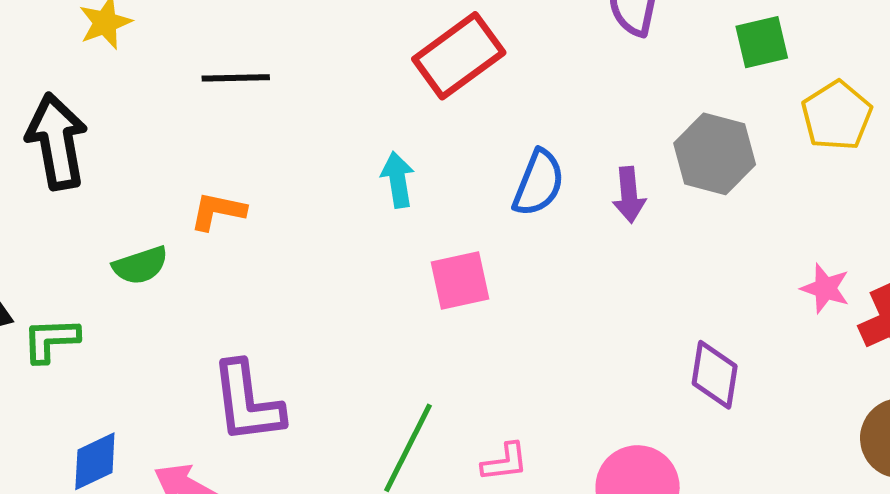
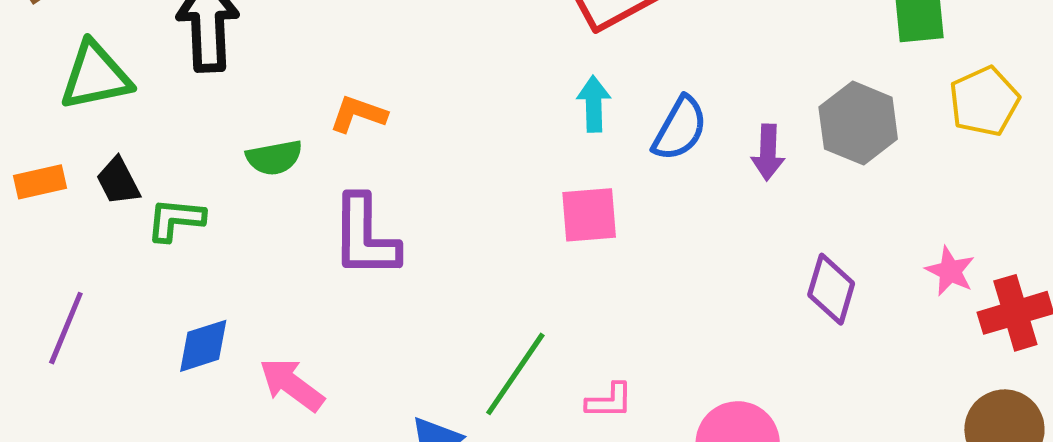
cyan arrow: (398, 180) -> (594, 104), moved
purple diamond: (715, 375) -> (831, 289), moved
purple L-shape: (247, 402) -> (365, 237), moved

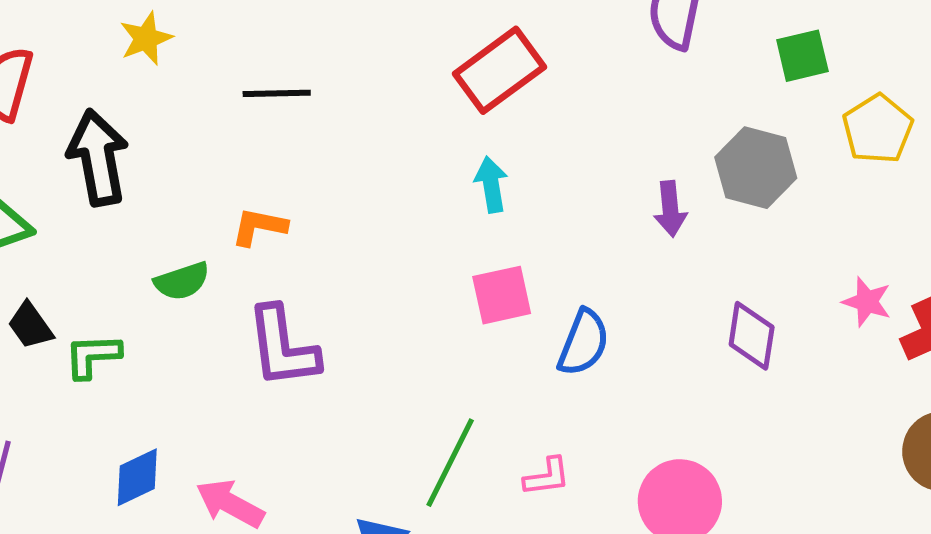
blue semicircle: (680, 129) -> (583, 343), moved

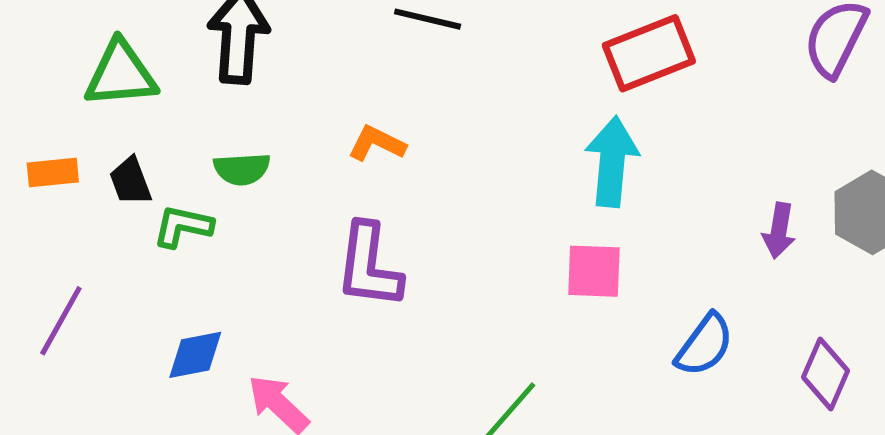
cyan arrow: (491, 185) -> (612, 162), size x1.6
green semicircle: (182, 281) -> (242, 169), moved
blue semicircle: (583, 343) -> (705, 345), moved

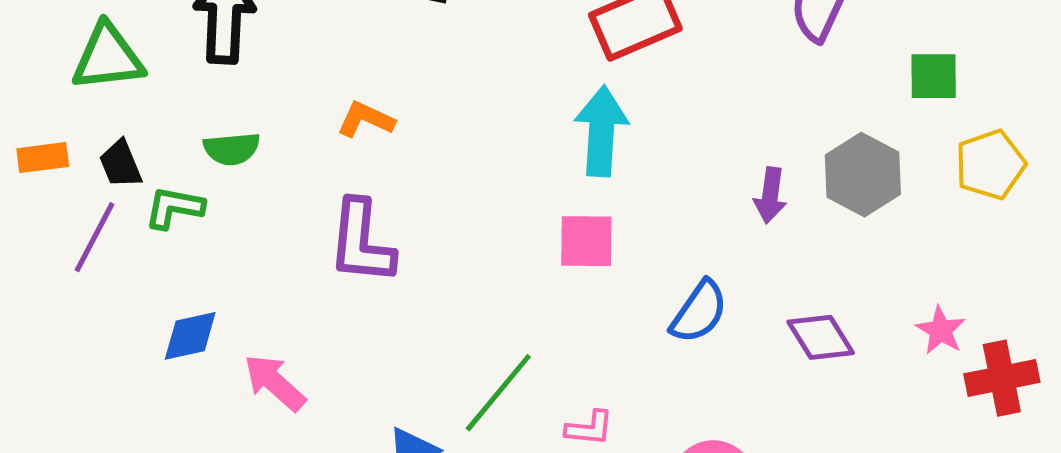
purple line: (61, 321) -> (95, 237), moved
purple diamond: (825, 374) -> (821, 337), turned -54

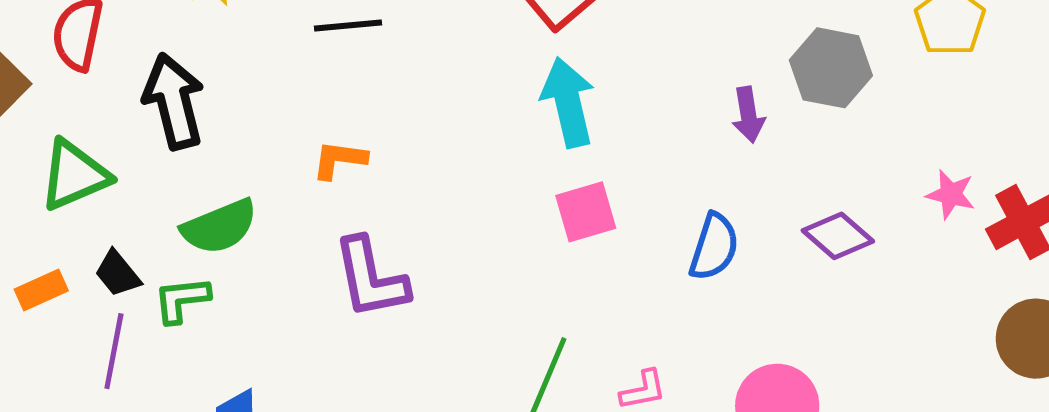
green semicircle: (232, 149) -> (219, 227), size x1.4

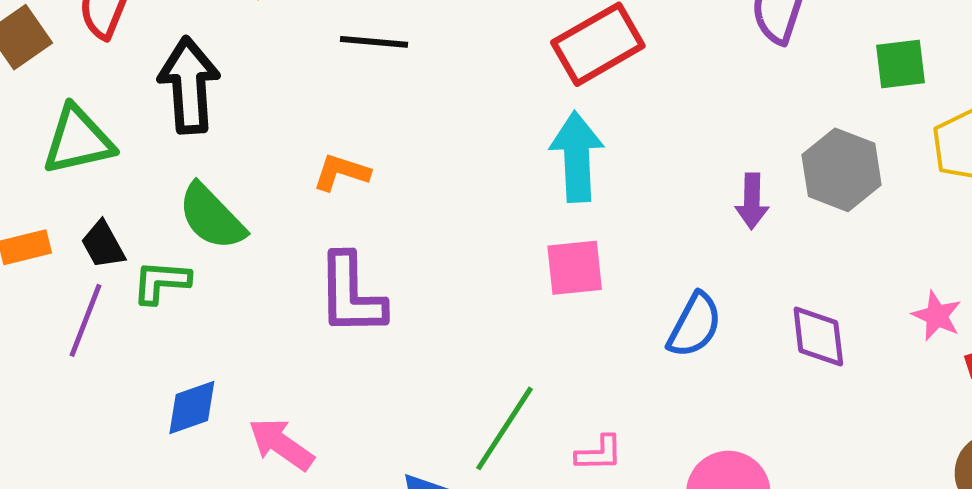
green semicircle: (219, 227) -> (212, 217), turned 58
purple diamond: (838, 236) -> (818, 336), turned 32

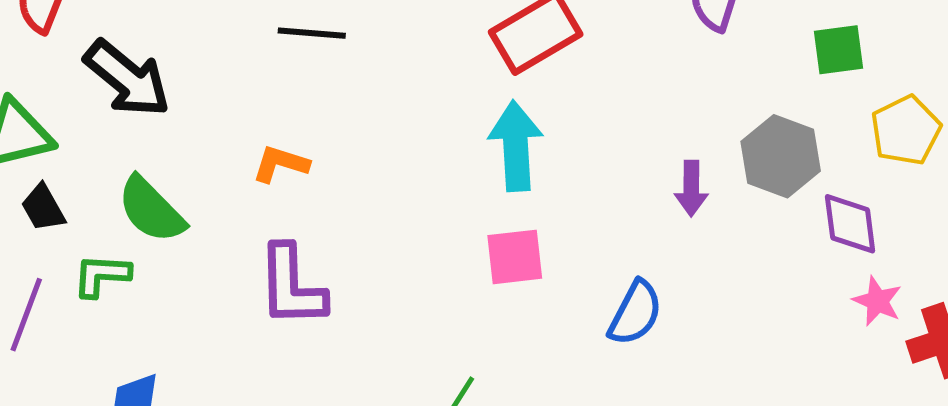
black arrow: (189, 85) -> (127, 79), turned 134
black trapezoid: (103, 245) -> (43, 208), moved
purple diamond: (818, 336) -> (850, 224), moved

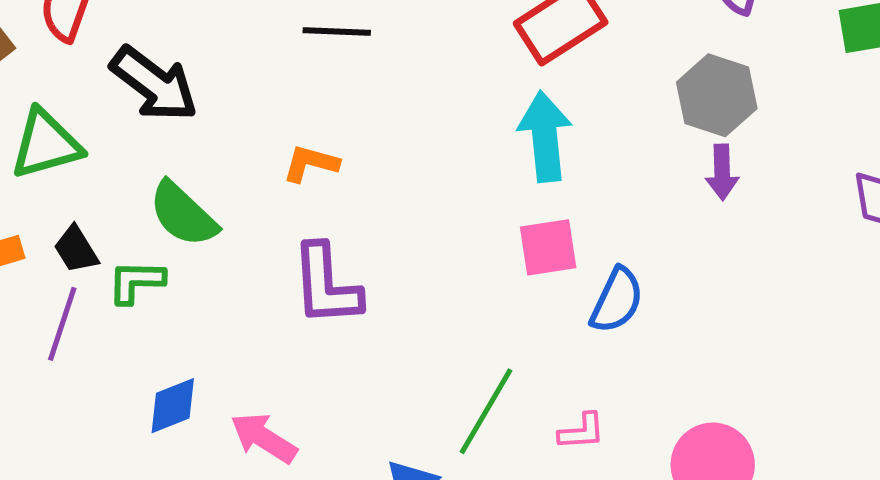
gray hexagon: (781, 156) -> (717, 95), moved
black trapezoid: (43, 208) -> (76, 249), moved
blue semicircle: (635, 313) -> (617, 300), moved

